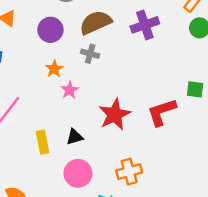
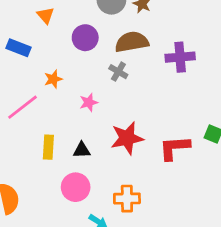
orange star: (54, 69) -> (53, 79), moved

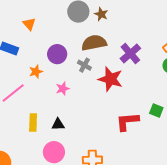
purple circle: (85, 38) -> (57, 54), moved
purple cross: (180, 57) -> (130, 53), turned -35
red star: (127, 138) -> (110, 79), moved, turned 30

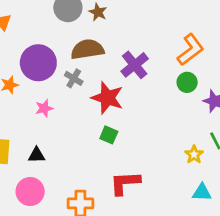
purple circle: (57, 54) -> (38, 63), size x1.4
green square: (156, 111) -> (109, 135), moved
red L-shape: (127, 121) -> (125, 183), moved

